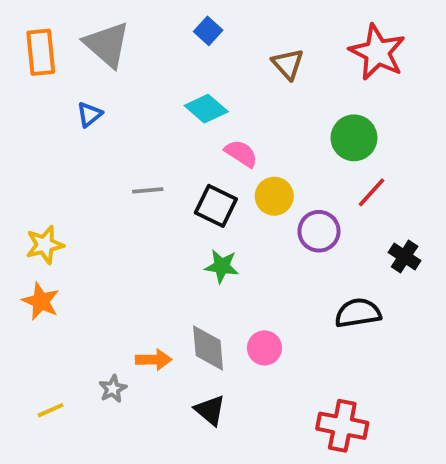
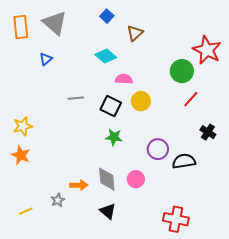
red star: (377, 52) -> (207, 50), moved
brown triangle: (288, 64) -> (135, 33), moved, turned 30
pink semicircle: (241, 153) -> (124, 79), turned -30
purple circle: (319, 231) -> (158, 149), moved

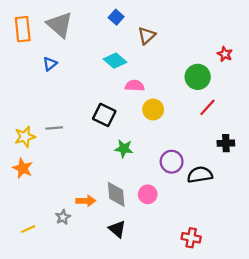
red star: (207, 50) -> (225, 54), size x0.5
gray line: (76, 98) -> (54, 128), moved
black square: (111, 106) -> (104, 115), moved
black cross: (208, 132) -> (226, 143), turned -35
red cross: (176, 219) -> (191, 238), size x0.7

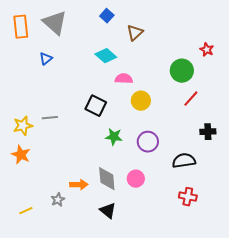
purple circle: (172, 162) -> (148, 142), moved
red cross: (191, 238) -> (188, 197), moved

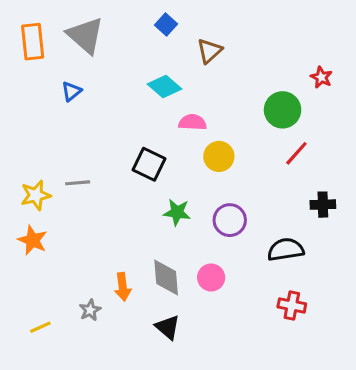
orange arrow: (79, 185) -> (123, 287), turned 84

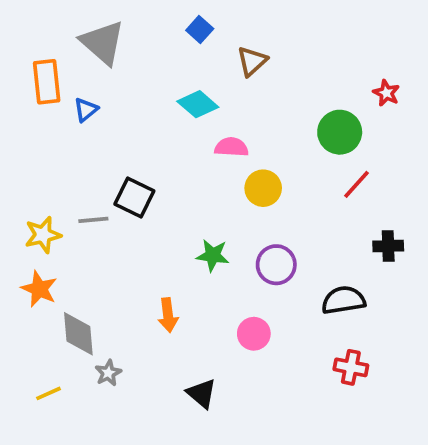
orange rectangle: (33, 42) -> (47, 82), moved
black square: (149, 164) -> (134, 197), moved
gray diamond: (166, 278) -> (78, 334), moved
orange arrow: (123, 287) -> (168, 315), moved

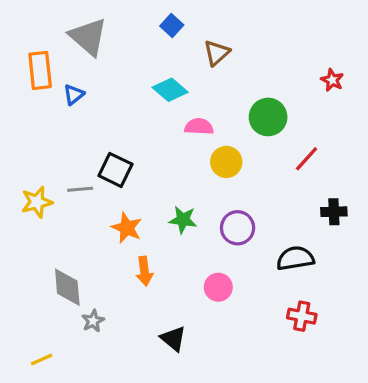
green circle: (340, 132) -> (268, 117), moved
orange star: (39, 289) -> (127, 228), moved
yellow line: (48, 393) -> (42, 359), moved

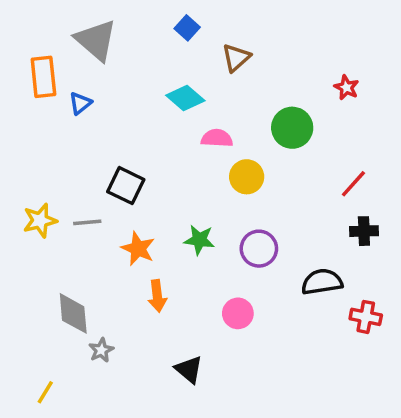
red star: (332, 80) -> (346, 87), moved
red line: (307, 159) -> (353, 184), moved
gray line: (80, 189) -> (87, 222), moved
red cross: (302, 316) -> (366, 317), moved
yellow line: (42, 359) -> (45, 392), turned -35

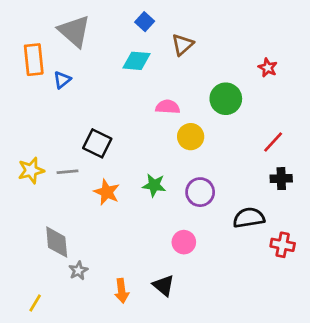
cyan diamond: (185, 98) -> (137, 61), moved, turned -36
orange arrow: (157, 296) -> (122, 291), moved
black triangle: (189, 369) -> (164, 285), moved

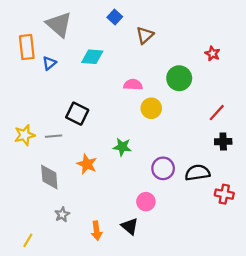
cyan diamond: (137, 61) -> (92, 57), moved
orange star: (107, 192) -> (87, 164), moved
purple circle: (200, 192) -> (163, 168), moved
gray diamond: (57, 242) -> (49, 177), moved
pink circle: (184, 242) -> (146, 202), moved

